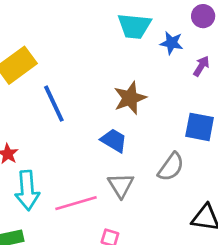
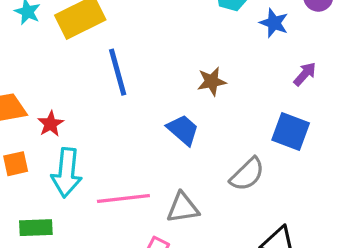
purple arrow: (201, 66) -> (305, 74), moved
brown star: (130, 98) -> (212, 81), size x0.7
gray triangle: (121, 185) -> (183, 208), moved, turned 44

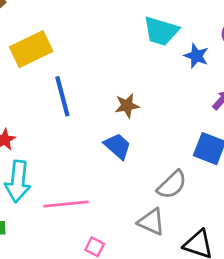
brown star: (212, 81) -> (127, 106), moved
gray triangle: (183, 208) -> (151, 222), moved, turned 32

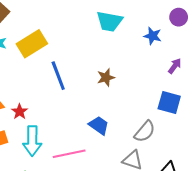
cyan trapezoid: (161, 31) -> (109, 21), moved
blue trapezoid: (118, 146) -> (99, 125), moved

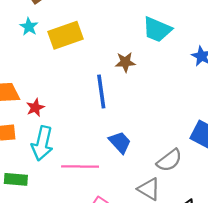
blue line: (58, 76) -> (101, 91), moved
brown star: (106, 77) -> (125, 62), moved

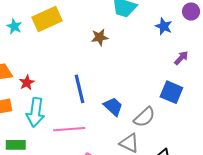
cyan star: (29, 27) -> (14, 26), moved
blue line: (101, 91) -> (79, 89), moved
blue trapezoid: (120, 142) -> (113, 107), moved

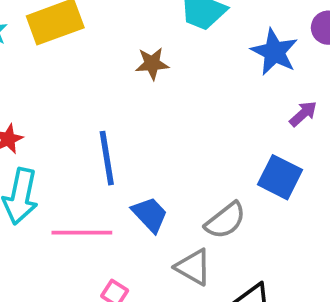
blue star: (164, 26) -> (274, 52), size x1.4
blue trapezoid: (113, 107) -> (150, 214), moved

